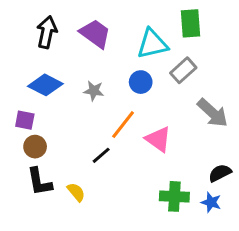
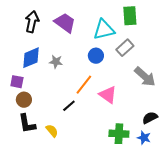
blue diamond: (45, 85) -> (31, 58), turned -50
gray star: (94, 91) -> (56, 62), moved

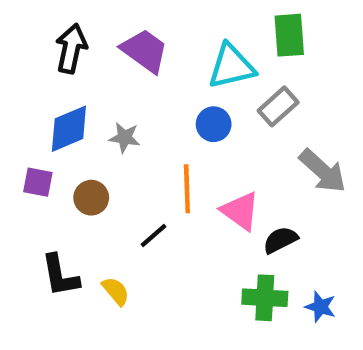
orange line: (84, 85) -> (187, 189), turned -40
brown circle: (24, 100) -> (91, 198), moved
black semicircle: (150, 118) -> (280, 240), moved

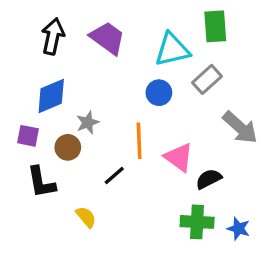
gray star: (125, 138) -> (88, 123), moved, turned -30
black L-shape: (60, 276) -> (41, 182), moved

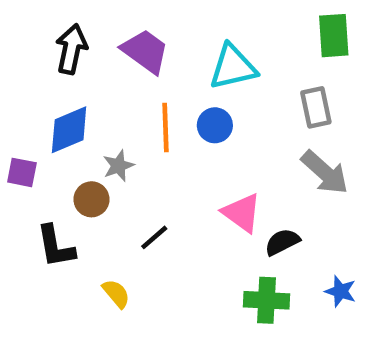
green rectangle: (215, 26) -> (334, 36), moved
gray rectangle: (207, 79) -> (316, 107), moved, turned -60
purple square: (28, 136) -> (22, 172), moved
orange line: (139, 141) -> (166, 128), moved
blue star: (238, 229) -> (340, 291), moved

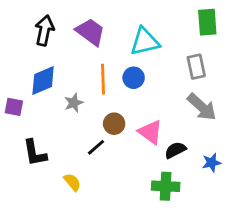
brown circle: (91, 199) -> (114, 124), moved
blue star: (340, 291) -> (212, 163), moved, turned -30

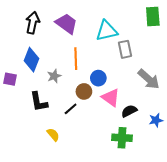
gray rectangle: (196, 67) -> (125, 49), moved
blue circle: (134, 78) -> (98, 78), moved
blue diamond: (43, 81) -> (32, 60), turned -45
black L-shape: (35, 153) -> (39, 102), moved

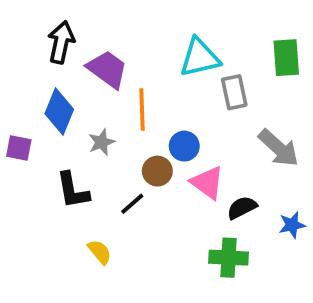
green rectangle: (153, 16) -> (286, 58), moved
purple trapezoid: (66, 24) -> (107, 69), moved

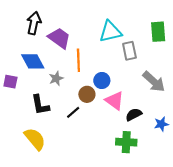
blue diamond: (59, 111) -> (33, 61), turned -50
yellow semicircle: (100, 252) -> (35, 139), moved, size x1.6

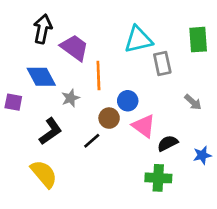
gray arrow: (154, 82) -> (193, 102), size x0.6
black L-shape: (40, 105) -> (51, 131), turned -115

